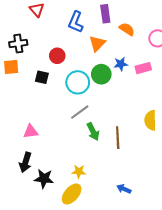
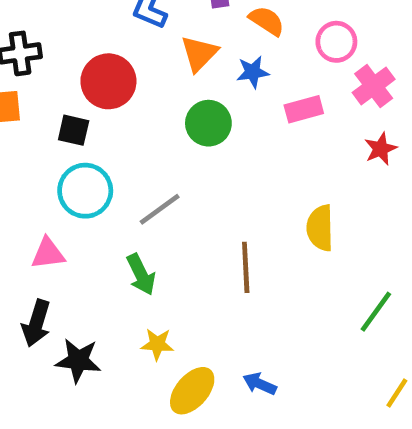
red circle: (57, 56) -> (108, 81), size x1.5
blue star: (121, 64) -> (253, 72), moved
cyan circle: (78, 82) -> (85, 191), moved
green arrow: (93, 132) -> (141, 274), moved
yellow ellipse: (72, 194) -> (192, 391), moved

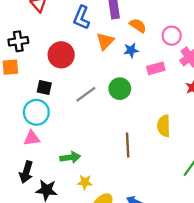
green circle: (208, 123) -> (120, 89), moved
black square: (74, 130) -> (44, 88), moved
cyan circle: (85, 191) -> (36, 112), moved
gray line: (160, 209) -> (86, 94), moved
green arrow: (141, 274) -> (70, 157), moved, turned -72

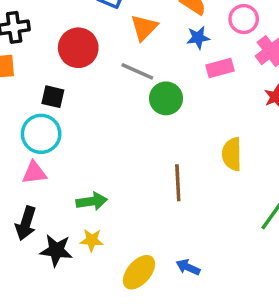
blue star: (131, 50) -> (198, 38), moved
gray line: (86, 94) -> (137, 71), moved, turned 60
yellow star: (85, 182) -> (92, 240), moved

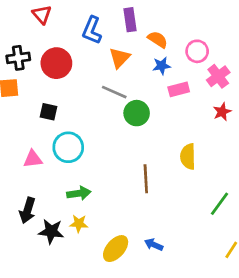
red circle: (78, 48) -> (56, 63), moved
cyan circle: (41, 134) -> (68, 147), moved
pink triangle: (34, 173) -> (33, 159), moved

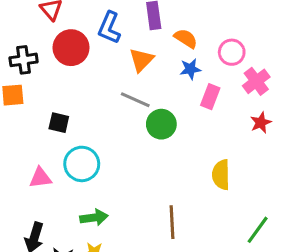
red circle: (56, 63) -> (71, 48), moved
pink rectangle: (179, 89) -> (210, 97), turned -54
brown line: (146, 179) -> (172, 222), moved

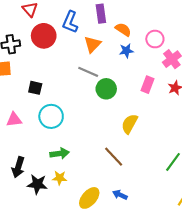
pink rectangle: (210, 97) -> (148, 85), moved
yellow semicircle: (221, 175) -> (130, 124), moved, turned 30
pink triangle: (40, 178) -> (14, 120), moved
brown line: (172, 222) -> (114, 157), turned -40

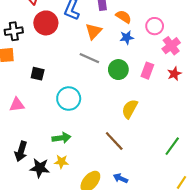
green circle: (106, 89) -> (118, 70), moved
cyan circle: (51, 116) -> (69, 99), moved

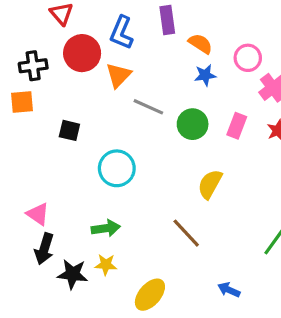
orange triangle: (94, 31) -> (118, 75), moved
pink triangle: (17, 105) -> (38, 214), moved, turned 42
blue arrow: (120, 178) -> (229, 290), moved

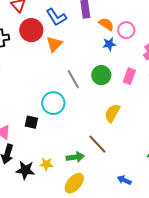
blue L-shape: (122, 33) -> (56, 17), turned -55
pink circle: (248, 58) -> (126, 30), moved
gray line: (148, 107) -> (73, 79), moved, turned 36
black square: (69, 130) -> (31, 122), moved
green arrow: (106, 228) -> (75, 157), moved

